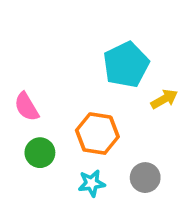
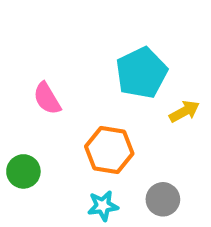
pink semicircle: (27, 107) -> (47, 98), moved
green circle: (40, 153) -> (23, 171), moved

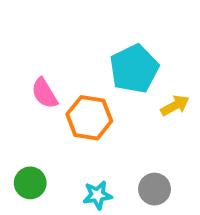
orange hexagon: (109, 150) -> (89, 118), moved
green circle: (23, 171) -> (30, 183), moved

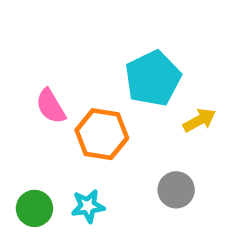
gray circle: (155, 189) -> (176, 190), moved
cyan star: (97, 195) -> (88, 206), moved

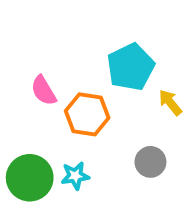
yellow arrow: (199, 120) -> (170, 103), turned -100
green circle: (34, 208) -> (30, 178), size x1.5

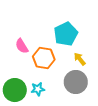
yellow arrow: (170, 103) -> (80, 59), moved
gray circle: (150, 162) -> (76, 82), size x1.5

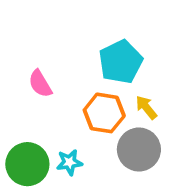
orange hexagon: (44, 58) -> (104, 113), moved

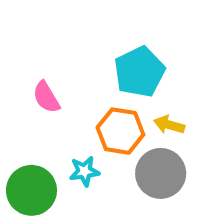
yellow arrow: (146, 107) -> (169, 125), turned -35
cyan star: (69, 162) -> (84, 171), moved

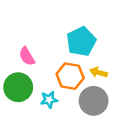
green circle: (31, 190) -> (18, 87), moved

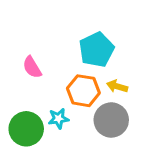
green circle: (18, 87) -> (26, 129), moved

